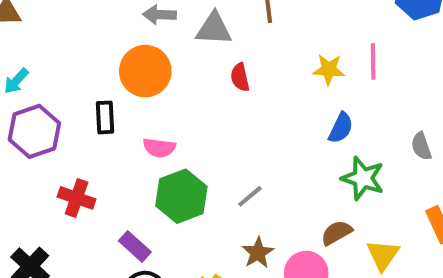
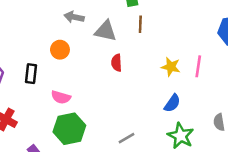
orange circle: (145, 71) -> (60, 50), size x0.6
gray line: (250, 196) -> (126, 138), moved

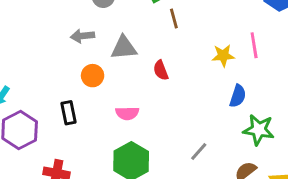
gray arrow: (74, 17) -> (82, 36), moved
gray triangle: (106, 31) -> (124, 48), moved
pink semicircle: (61, 97) -> (127, 113), moved

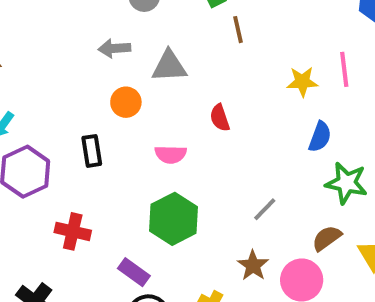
red semicircle: (161, 70) -> (220, 118), moved

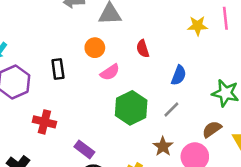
orange circle: (126, 102) -> (95, 48), moved
blue semicircle: (320, 137) -> (179, 75), moved
pink semicircle: (171, 154) -> (110, 72), turned -36
green hexagon: (173, 219) -> (131, 108), moved

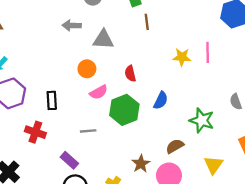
black rectangle: (58, 69) -> (52, 100), moved
green hexagon: (131, 108) -> (124, 110), moved
gray line: (171, 110) -> (88, 131), moved, turned 35
brown semicircle: (212, 129) -> (175, 146), moved

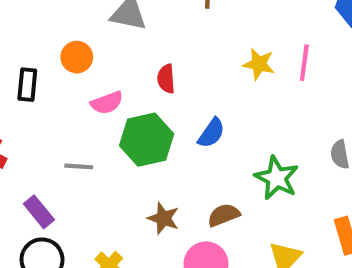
orange circle: (87, 69) -> (77, 57), moved
black rectangle: (52, 100) -> (27, 85), moved
brown star: (141, 164) -> (163, 218), moved, turned -30

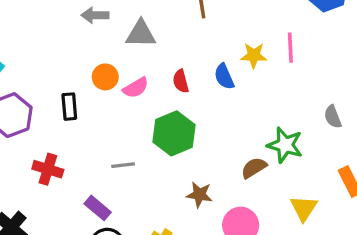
pink semicircle: (107, 103) -> (136, 88), moved
blue semicircle: (211, 133) -> (224, 77), moved, turned 132
brown semicircle: (224, 215) -> (254, 168), moved

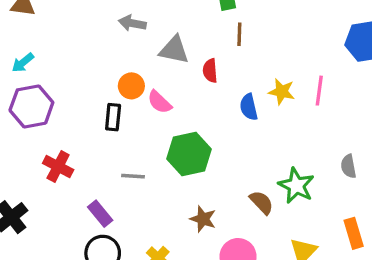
red semicircle: (181, 81) -> (210, 71), moved
pink semicircle: (136, 88) -> (159, 102), turned 64
black rectangle: (69, 107) -> (113, 117), moved
brown semicircle: (254, 168) -> (261, 202), turned 68

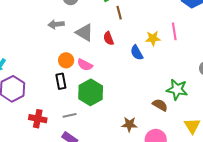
gray triangle: (174, 50) -> (84, 33), turned 36
green hexagon: (189, 154) -> (91, 92), moved
gray line: (133, 176) -> (70, 115), moved

